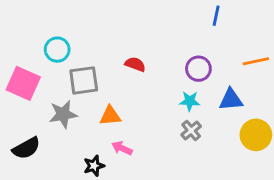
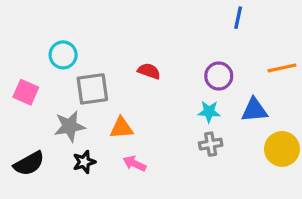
pink square: (23, 83) -> (26, 92), size x0.7
gray cross: (191, 130) -> (211, 144), turned 30
black star: (94, 166) -> (84, 162), moved

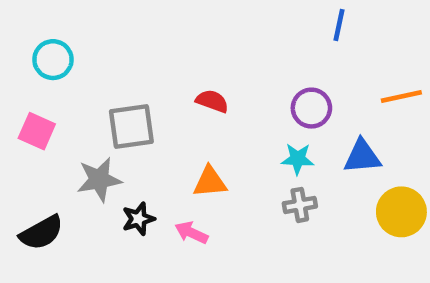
cyan circle: (63, 55) -> (53, 60), moved
orange triangle: (121, 128) -> (210, 182), moved
black star: (84, 162) -> (138, 219), moved

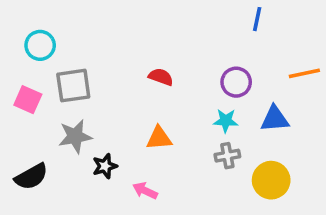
gray square: (131, 127) -> (73, 86), moved
yellow circle: (401, 212) -> (271, 180), moved
pink arrow: (191, 233) -> (145, 191), moved

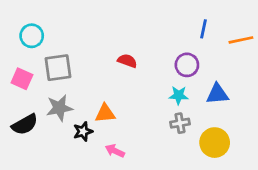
blue line: (257, 19) -> (204, 29), moved
orange line: (304, 73) -> (241, 40), moved
orange triangle: (159, 138) -> (105, 113), moved
black semicircle: (31, 177) -> (25, 125), moved

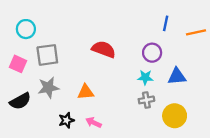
red semicircle: (127, 61) -> (104, 49), size x1.5
black star: (83, 131) -> (66, 120), moved

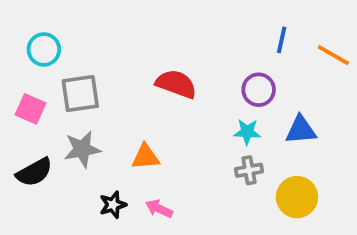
orange line: (196, 32) -> (333, 55), turned 42

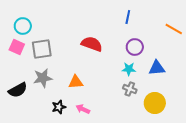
blue line: (282, 40) -> (128, 17), moved
pink square: (30, 109) -> (17, 47), moved
gray cross: (249, 170) -> (130, 89), turned 32

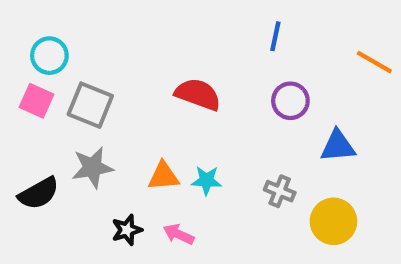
gray square: (42, 49) -> (90, 105), turned 30
cyan star: (129, 69) -> (206, 180), moved

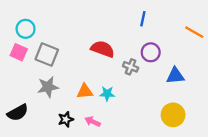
gray cross: (280, 191) -> (131, 67), moved
black semicircle: (39, 193) -> (18, 113), moved

